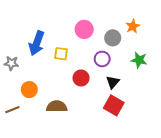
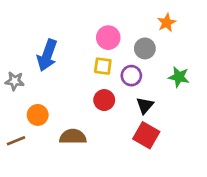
orange star: (133, 26) -> (167, 23), moved
yellow square: (61, 54) -> (103, 66), moved

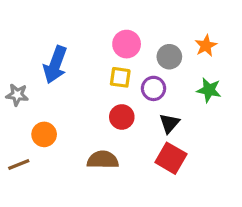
orange star: (167, 23) -> (206, 46), moved
brown semicircle: (73, 137) -> (103, 160), moved

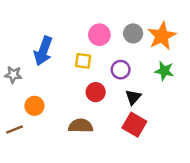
orange star: (206, 46) -> (162, 36), size x1.6
gray circle: (169, 57) -> (133, 33), moved
yellow square: (120, 77) -> (83, 61), moved

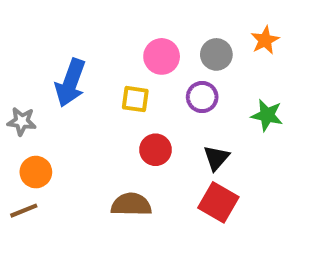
orange star: (162, 36) -> (265, 40), moved, size x0.6
purple circle: (121, 70) -> (202, 97), moved
orange circle: (34, 106) -> (36, 172), moved

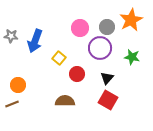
orange star: (265, 40) -> (131, 20), size x1.6
purple circle: (202, 97) -> (100, 48), size x1.5
yellow square: (135, 99) -> (59, 58), moved, turned 32
gray star: (22, 121) -> (11, 36), moved

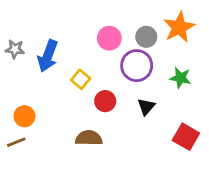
red square: (108, 100) -> (186, 137), moved

